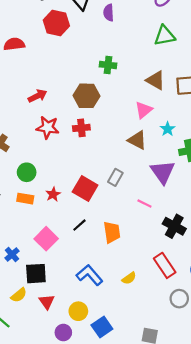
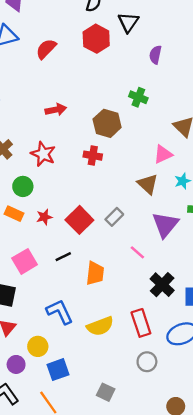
purple semicircle: (109, 13) -> (155, 55), moved
red semicircle: (14, 44) -> (46, 49), turned -54
red star: (48, 127) -> (43, 154), moved
yellow semicircle: (129, 278) -> (100, 326), size x1.6

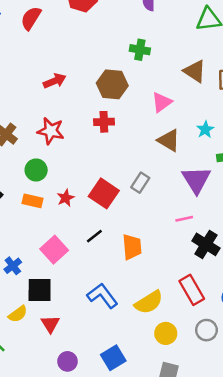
pink triangle: (163, 154) -> (162, 102), moved
pink line: (137, 252) -> (184, 219), moved, turned -42
yellow circle: (38, 346) -> (166, 333), moved

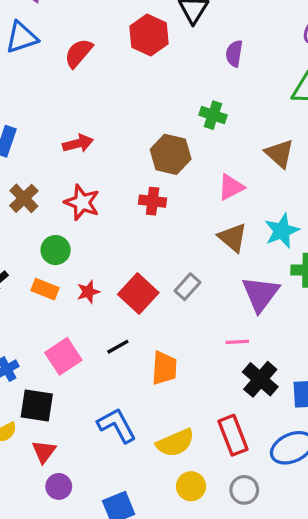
red arrow: (55, 81) -> (78, 143), moved
cyan star: (205, 129) -> (282, 231), size x1.5
purple circle: (67, 361) -> (59, 486), moved

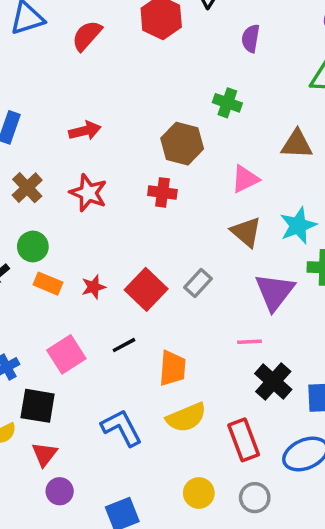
brown triangle: (279, 154) -> (297, 144), turned -40
green circle: (56, 250) -> (33, 246), moved
yellow semicircle: (175, 443) -> (186, 417), moved

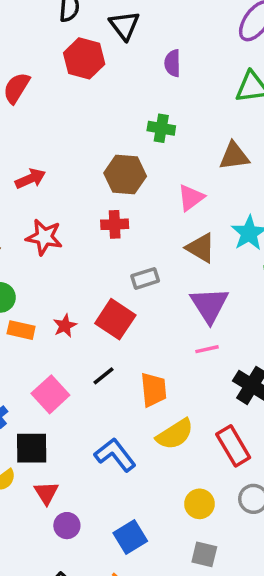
gray rectangle: (198, 283) -> (145, 278), moved, turned 40
purple triangle: (275, 292) -> (209, 305), moved
pink line: (250, 342) -> (207, 349), moved

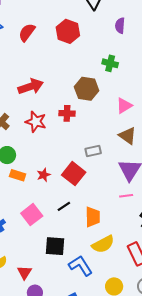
red hexagon: (84, 58) -> (68, 31), moved
red arrow: (30, 179) -> (31, 87), size x1.4
red cross: (115, 224) -> (67, 113), moved
black square: (32, 448) -> (55, 246), moved
blue L-shape: (115, 455) -> (81, 266), moved

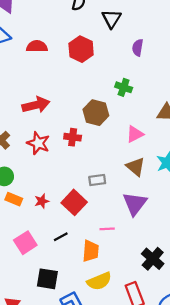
red semicircle: (27, 32) -> (37, 46), turned 48
pink line: (126, 196) -> (107, 229), moved

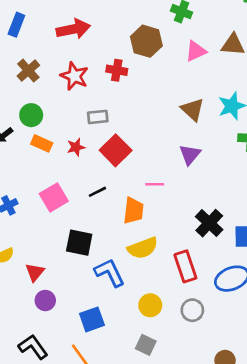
pink triangle: (135, 134) -> (196, 51), moved
gray rectangle: (97, 180) -> (98, 117), moved
purple triangle: (135, 204) -> (190, 155), size x0.7

